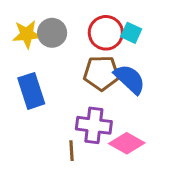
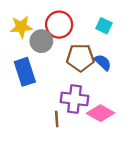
gray circle: (52, 33) -> (41, 41), moved
red circle: (106, 33) -> (59, 25), moved
blue semicircle: (130, 79) -> (103, 62), size x0.7

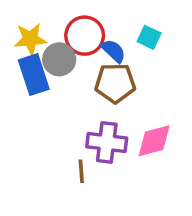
blue semicircle: (103, 62) -> (113, 51), moved
blue rectangle: (25, 72) -> (34, 75), moved
pink diamond: (100, 113) -> (154, 141), moved, turned -44

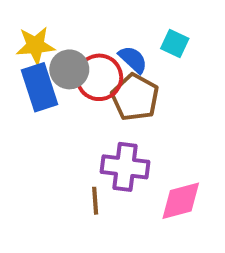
red circle: (85, 36) -> (99, 77), moved
brown pentagon: (115, 83) -> (135, 97), turned 30
pink diamond: (154, 141) -> (181, 201), moved

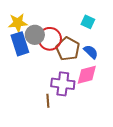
blue semicircle: (133, 59) -> (91, 52), moved
pink diamond: (181, 201) -> (87, 75), moved

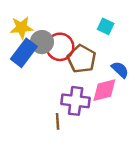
blue rectangle: (20, 44) -> (24, 53), turned 55
blue semicircle: (91, 52) -> (120, 70), moved

